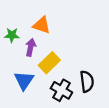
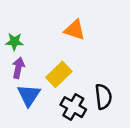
orange triangle: (42, 25) -> (75, 30), moved
purple arrow: (31, 47) -> (18, 68), moved

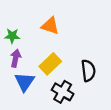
orange triangle: (75, 30) -> (50, 26), moved
black semicircle: (103, 97) -> (88, 71), moved

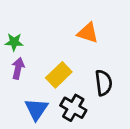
orange triangle: (50, 26) -> (88, 33), moved
blue triangle: (24, 82) -> (36, 109), moved

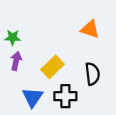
orange triangle: (88, 33) -> (90, 29), moved
black cross: (73, 108) -> (65, 96), turned -30

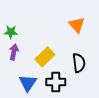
orange triangle: (90, 29) -> (77, 25), turned 30

